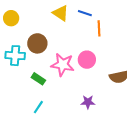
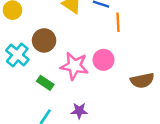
cyan cross: (15, 56) -> (17, 55), turned 36
purple star: (88, 102) -> (79, 111), moved

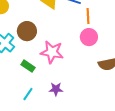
pink circle: (103, 60) -> (89, 37), moved

